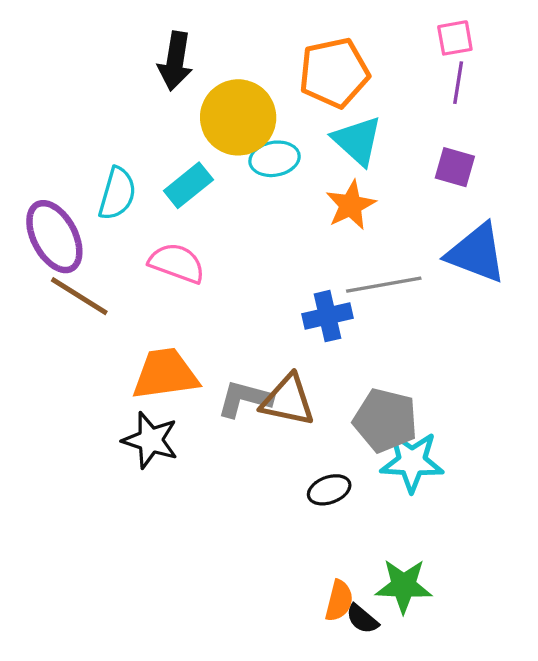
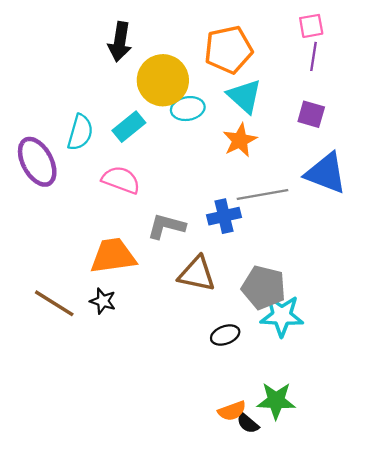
brown line: (79, 296) -> (54, 303), moved
gray L-shape: (245, 399) -> (166, 226), moved
black star: (150, 440) -> (103, 301), size x0.7
orange semicircle: (339, 601) -> (232, 411), turned 56

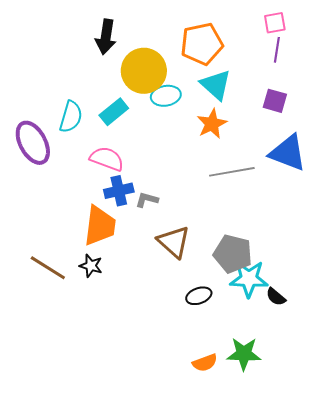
blue cross: (224, 216) -> (119, 191), moved
gray L-shape: (166, 226) -> (147, 200), size x0.7
orange trapezoid: (113, 256) -> (100, 226), turned 105
brown triangle: (197, 274) -> (174, 242), turned 30
black semicircle: (248, 423) -> (276, 297), moved

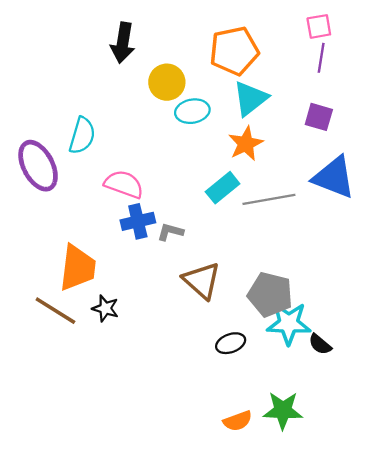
yellow circle: (144, 71) -> (167, 82), size x0.7
cyan triangle: (216, 85) -> (250, 98), turned 40
cyan rectangle: (114, 112) -> (223, 188), moved
orange trapezoid: (100, 226) -> (78, 268), moved

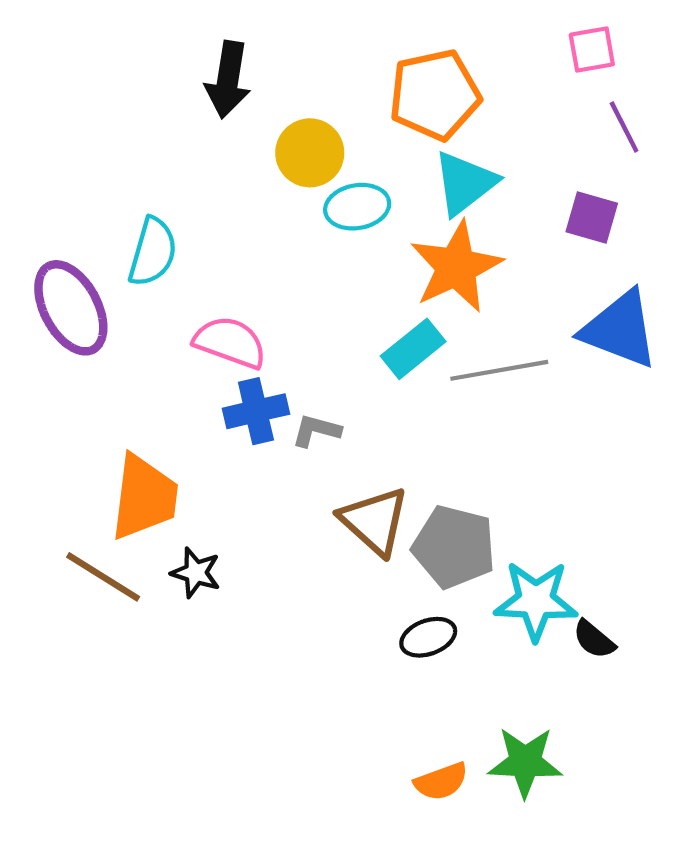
purple line: (321, 58) -> (624, 127), moved, turned -36
orange star: (246, 144) -> (456, 267), size x1.4
gray pentagon: (270, 294) -> (454, 547), moved

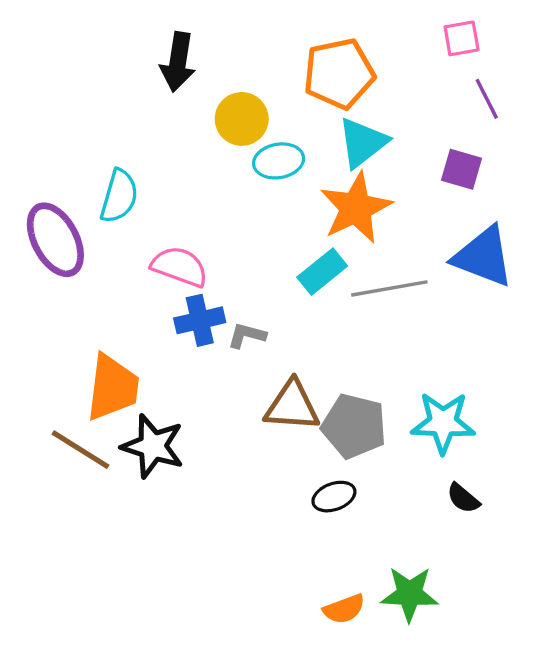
brown triangle: (374, 521) -> (292, 406), turned -38
black star: (196, 573) -> (153, 446), size x1.6
cyan star: (536, 601) -> (443, 423), moved

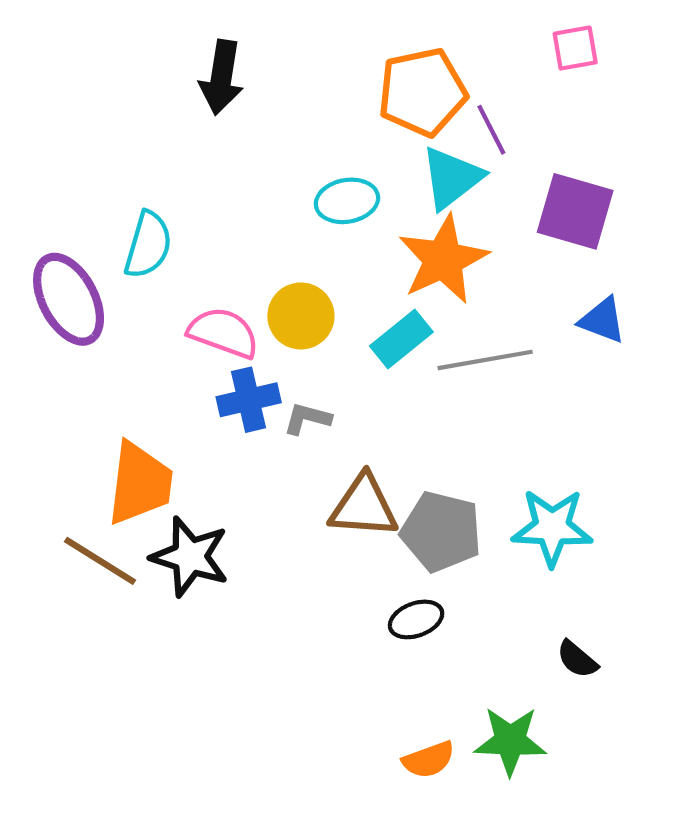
purple line: (487, 99) -> (491, 130), moved
yellow circle: (242, 119) -> (301, 316), moved
purple square: (462, 169) -> (575, 211), size x1.5
blue triangle: (483, 257) -> (602, 320), size x0.6
black semicircle: (463, 498) -> (577, 659), moved

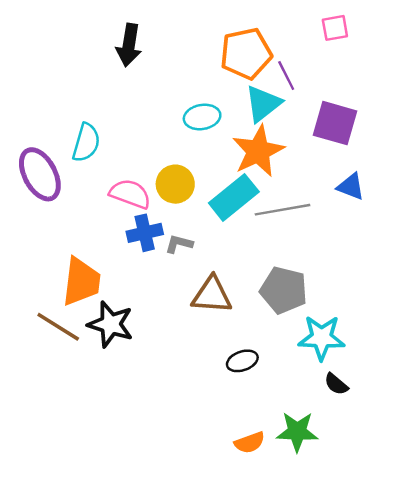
cyan rectangle: (401, 339) -> (234, 197), size x1.4
cyan star: (552, 527) -> (322, 338), moved
gray pentagon: (441, 532) -> (284, 290), moved

